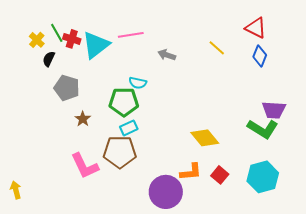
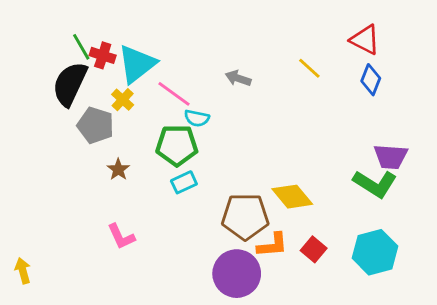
pink line: (131, 35) -> (174, 94), moved, turned 45
yellow cross: (37, 40) -> (123, 100), moved
black semicircle: (49, 59) -> (70, 84), size x2.0
brown pentagon: (120, 152) -> (245, 217), moved
pink L-shape: (85, 166) -> (121, 236), size x0.7

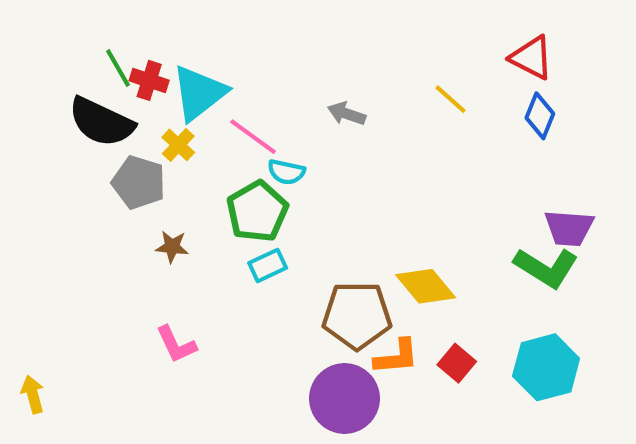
black semicircle: (70, 84) -> (101, 122), turned -90
green pentagon: (177, 145) -> (257, 211), turned -30
brown star: (118, 169) -> (172, 247), turned -30

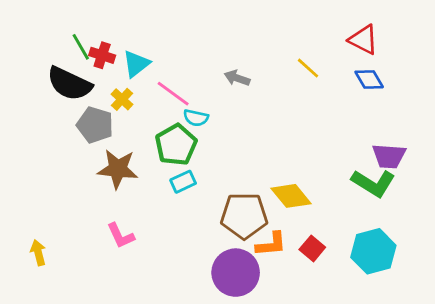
cyan triangle: (199, 93) -> (136, 64), size x0.7
blue diamond: (540, 116) -> (369, 79), turned -52
brown star: (172, 247) -> (118, 169), size x1.8
yellow arrow: (33, 394) -> (38, 253), moved

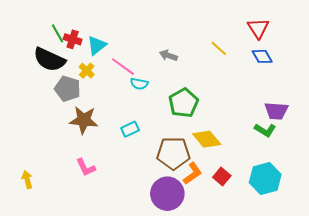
red triangle: (363, 40) -> (258, 28), turned 30
green pentagon: (176, 145) -> (183, 103), moved
green L-shape: (373, 183) -> (265, 130), size x0.7
orange L-shape: (271, 244) -> (193, 173), turned -30

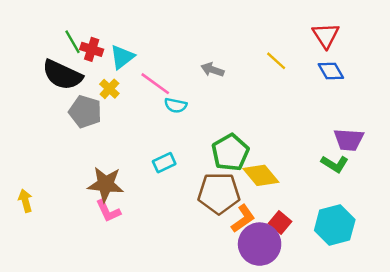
green pentagon: (183, 103) -> (230, 152), moved
brown star: (84, 120) -> (106, 184), moved
yellow arrow: (27, 180) -> (25, 201), moved
purple circle: (167, 194) -> (260, 244), moved

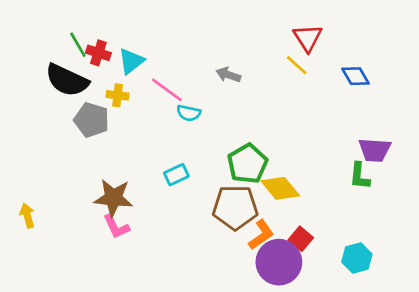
red triangle: (326, 35) -> (308, 38), moved
yellow cross: (109, 89) -> (118, 95), turned -36
green L-shape: (335, 164) -> (360, 176), turned 64
cyan hexagon: (335, 225) -> (357, 258), moved, size x0.7

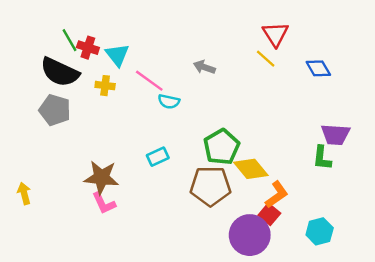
cyan triangle: (131, 61) -> (117, 55), turned -30
gray pentagon: (92, 120) -> (55, 110), moved
orange L-shape: (261, 235) -> (277, 195), moved

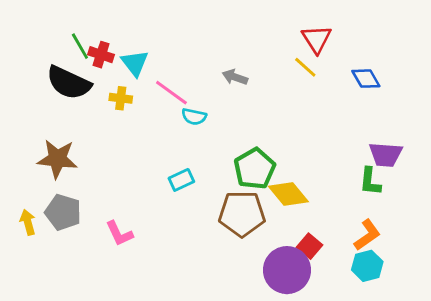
gray pentagon: (55, 110) -> (63, 212), moved
brown star: (101, 177) -> (57, 159), moved
orange L-shape: (277, 195) -> (367, 235), moved

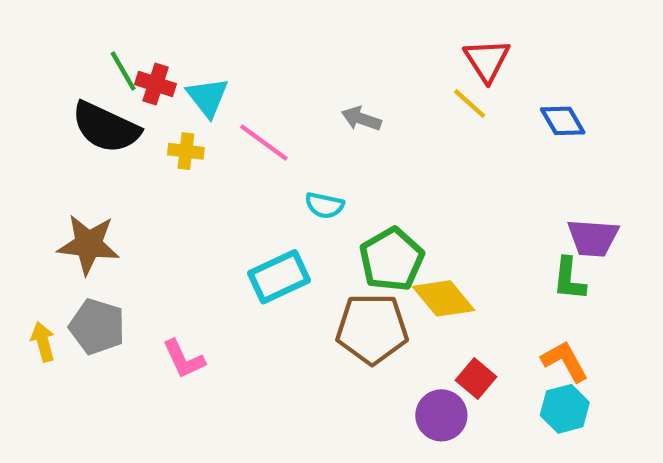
cyan semicircle: (194, 117) -> (324, 205), moved
cyan rectangle: (181, 180) -> (279, 277), size x1.5
orange L-shape: (367, 235) -> (565, 361), turned -84
purple circle: (287, 270) -> (441, 415), size x0.7

